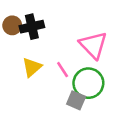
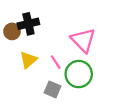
brown circle: (12, 25) -> (12, 31), moved
gray square: (76, 100) -> (52, 89), moved

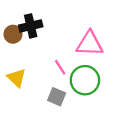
pink triangle: (83, 40) -> (90, 44), turned -44
yellow triangle: (28, 60) -> (17, 78), moved, turned -36

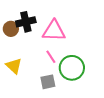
pink triangle: (90, 44) -> (54, 31), moved
gray square: (57, 97) -> (48, 82), turned -35

